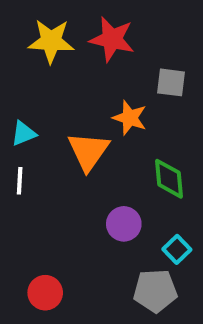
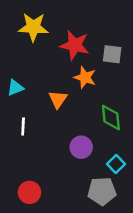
red star: (112, 39) -> (75, 45), moved
orange triangle: (88, 151) -> (58, 99), size x0.7
white line: (20, 181) -> (23, 127), moved

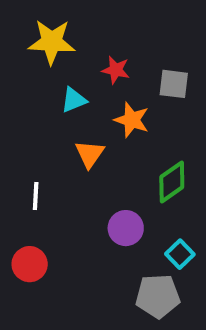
red star: (75, 45) -> (116, 70), size x0.6
cyan triangle: (15, 88) -> (74, 100), moved
green diamond: (111, 117) -> (172, 182), turned 60
red circle: (29, 192) -> (30, 264), moved

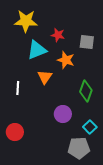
cyan triangle: (74, 100) -> (37, 50), size x1.5
green diamond: (172, 182) -> (86, 91), turned -35
white line: (36, 196) -> (18, 88), moved

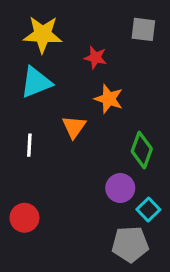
gray square: (87, 42) -> (143, 29), moved
cyan triangle: (37, 50) -> (36, 82), moved
purple circle: (63, 114) -> (120, 188), moved

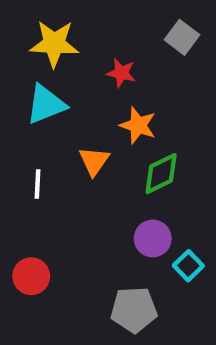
gray square: (143, 29) -> (182, 37), turned 30
green diamond: (142, 150) -> (161, 174), moved, turned 44
gray pentagon: (130, 244) -> (134, 310), moved

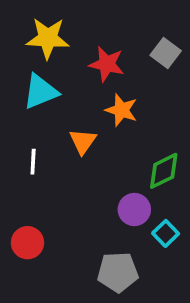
gray square: (182, 37) -> (166, 53), moved
red star: (121, 73) -> (107, 64), size x1.4
green diamond: (161, 174) -> (164, 171), moved

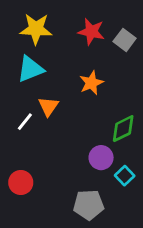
red star: (107, 64) -> (91, 32), moved
orange star: (121, 110) -> (91, 83), turned 30
orange triangle: (83, 141) -> (48, 106), moved
white line: (33, 162) -> (25, 122), turned 36

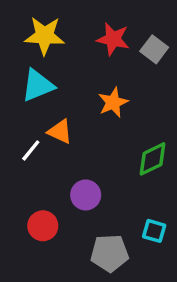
orange triangle: (48, 106) -> (60, 132), turned -40
purple circle: (101, 158) -> (86, 195), moved
cyan square: (125, 176) -> (154, 231), moved, turned -30
red circle: (21, 183) -> (43, 226), moved

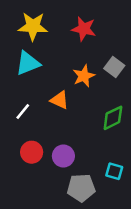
gray square: (154, 49) -> (114, 67), moved
orange triangle: (60, 132) -> (60, 100), moved
purple circle: (86, 195) -> (63, 156), moved
red circle: (43, 226) -> (32, 152), moved

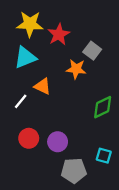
red star: (84, 29) -> (59, 34), moved, turned 30
gray square: (114, 67) -> (92, 51), moved
orange star: (84, 76) -> (76, 69), turned 30
orange triangle: (60, 100) -> (43, 86), moved

